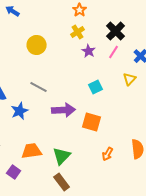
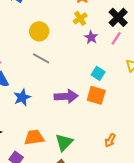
gray line: (39, 87) -> (41, 58), moved
cyan square: (96, 87) -> (98, 73), turned -32
orange square: (92, 122) -> (96, 95), moved

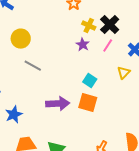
yellow cross: (80, 18) -> (89, 26), moved, turned -32
yellow circle: (39, 31) -> (21, 39), moved
blue star: (22, 97) -> (14, 115), moved

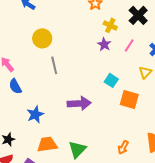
black cross: (110, 25) -> (138, 15), moved
gray line: (33, 66) -> (54, 65), turned 48
orange square: (88, 103) -> (129, 99), moved

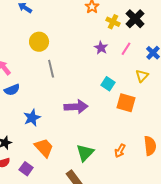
yellow cross: (110, 25) -> (113, 22), moved
blue semicircle: (15, 86) -> (12, 90), turned -84
orange trapezoid: (47, 144) -> (44, 148), turned 55
green triangle: (77, 149) -> (85, 153), moved

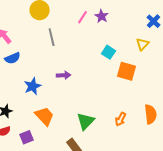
pink line: (126, 49) -> (83, 17), moved
purple arrow: (76, 107) -> (64, 75), moved, size x0.6
purple square: (26, 169) -> (27, 137), turned 32

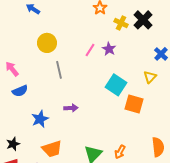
cyan square: (109, 52) -> (116, 85), size x1.5
orange trapezoid: (45, 116) -> (52, 149), turned 115
orange arrow: (121, 119) -> (120, 152), moved

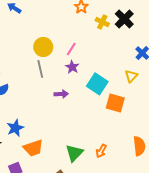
yellow circle: (47, 43) -> (43, 47), moved
purple star: (109, 49) -> (72, 67), moved
purple arrow: (71, 108) -> (61, 94), moved
blue star: (40, 119) -> (15, 128), moved

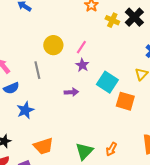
gray line: (40, 69) -> (37, 70), moved
blue star: (15, 128) -> (25, 110), moved

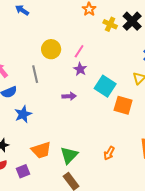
green triangle: (84, 151) -> (69, 155), moved

